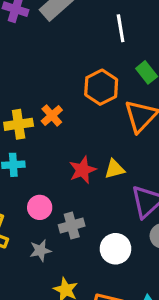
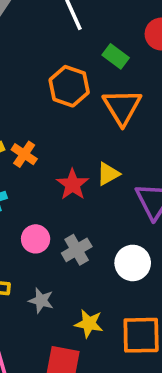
orange cross: (52, 116) -> (24, 154), moved
gray star: (40, 251) -> (41, 300), moved, turned -30

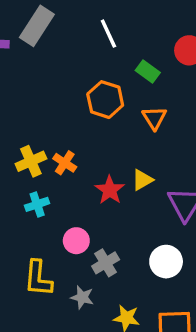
orange triangle: (122, 107) -> (154, 118), size x0.7
gray cross: (77, 250) -> (106, 263), moved

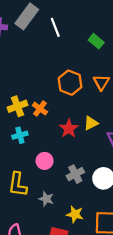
white line: (108, 34) -> (55, 27), moved
green rectangle: (148, 72) -> (96, 41), moved
orange hexagon: (105, 100) -> (70, 83), moved
gray cross: (106, 263) -> (75, 174), moved

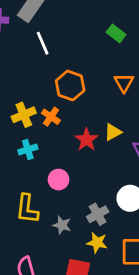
white line: (55, 27) -> (43, 43), moved
orange hexagon: (70, 83) -> (70, 86), moved
gray cross: (75, 174) -> (98, 214), moved

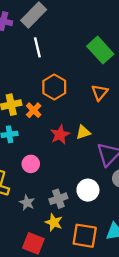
green rectangle: (116, 33) -> (100, 50), size x1.6

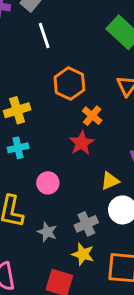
orange cross: (34, 110) -> (92, 116), moved
yellow triangle: (83, 132) -> (110, 181), moved

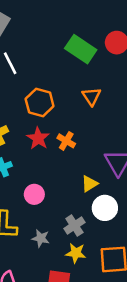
orange cross: (92, 116) -> (66, 141), moved
red star: (82, 143) -> (38, 138), moved

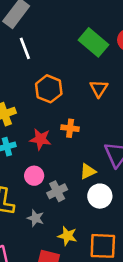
red star: (38, 138) -> (40, 139), moved, turned -30
orange cross: (66, 141) -> (70, 128), turned -30
gray cross: (74, 225) -> (57, 191), moved

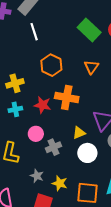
orange cross: (70, 128) -> (67, 97), size x1.6
gray star: (36, 218) -> (37, 176), moved

